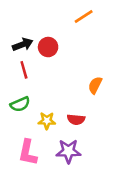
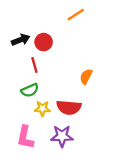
red line: (24, 70) -> (34, 65), moved
green semicircle: (20, 104) -> (30, 90), moved
red semicircle: (76, 119) -> (69, 107), size x1.5

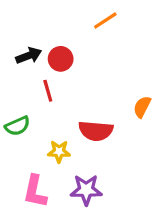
orange semicircle: (86, 76) -> (142, 107), moved
green semicircle: (30, 90) -> (17, 126), moved
red semicircle: (69, 107) -> (96, 131), moved

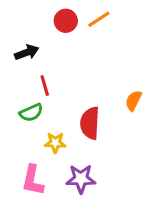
red circle: (61, 59) -> (66, 21), moved
green semicircle: (17, 126) -> (31, 113), moved
red semicircle: (96, 131) -> (90, 123), turned 88

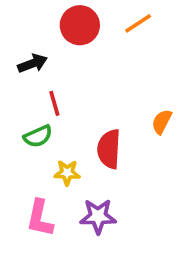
orange line: (99, 19) -> (138, 23), moved
red circle: (66, 21) -> (80, 25), size x1.4

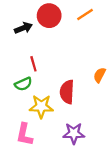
black arrow: (32, 63) -> (23, 28), moved
yellow star: (67, 173) -> (41, 106), size x1.5
purple star: (98, 216) -> (74, 133), moved

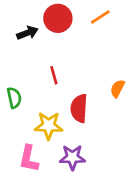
red line: (33, 64) -> (54, 75), moved
green semicircle: (23, 84) -> (14, 98), moved, turned -78
purple star: (74, 133) -> (72, 157), moved

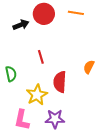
orange line: (100, 17) -> (76, 13), turned 42
yellow star: (49, 126) -> (37, 95), turned -30

